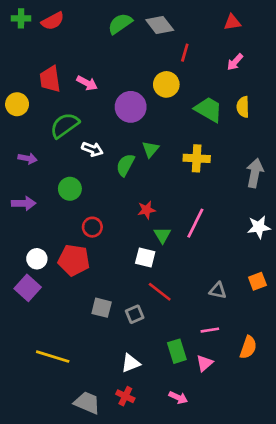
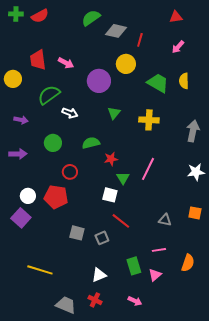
gray diamond: (160, 25) -> (116, 31), moved, turned -40
green semicircle: (125, 165) -> (91, 143), moved, turned 48
orange square: (257, 281) -> (195, 213), turned 32

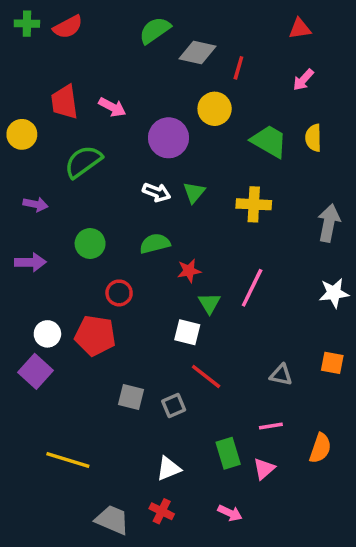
white arrow: (70, 113) -> (157, 192), moved

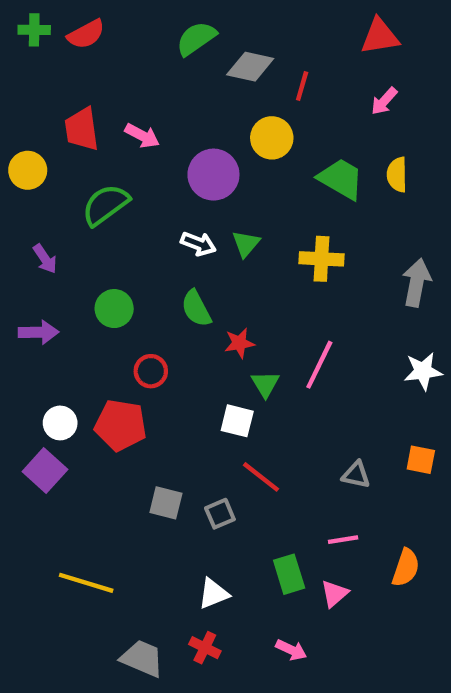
red triangle: (300, 29) -> (380, 36), size x1.4
purple arrow: (35, 204) -> (45, 259), turned 45
green semicircle: (155, 244) -> (196, 309), turned -104

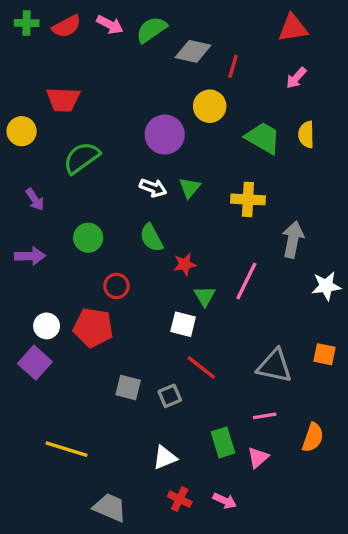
red trapezoid: (82, 129) -> (63, 100), turned -80
pink arrow: (142, 136) -> (110, 25), moved
gray arrow: (417, 283) -> (293, 239), moved
gray triangle: (356, 475) -> (275, 366), size x1.6
red cross: (205, 648) -> (180, 499), moved

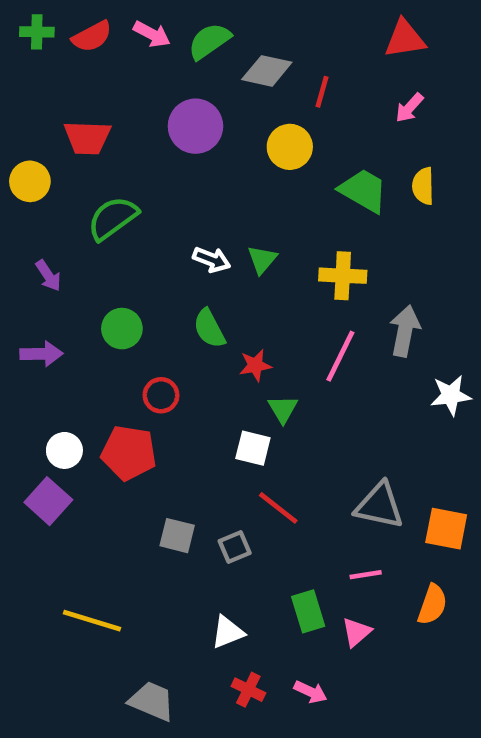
purple circle: (165, 135) -> (195, 126), moved
pink line: (246, 281) -> (340, 356), moved
orange square: (325, 354) -> (446, 529), moved, size x1.4

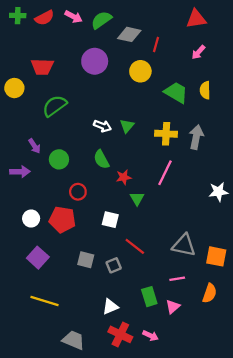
purple arrow: (48, 276) -> (34, 146), moved
gray arrow: (405, 331) -> (196, 137), moved
white square: (253, 448) -> (110, 220), moved
purple square: (48, 501) -> (38, 258), moved
red cross: (248, 690) -> (120, 334), size x1.5

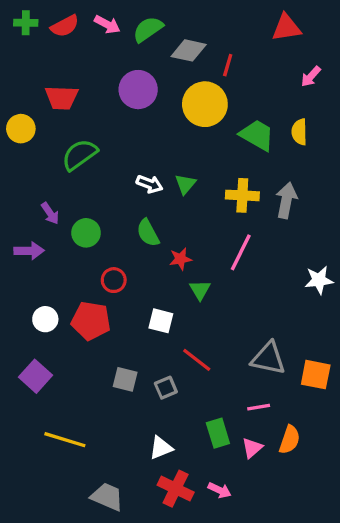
pink arrow: (198, 52) -> (311, 76), moved
yellow circle: (140, 71) -> (205, 104), size x1.4
purple square: (38, 258) -> (36, 376), moved
orange semicircle: (210, 293) -> (290, 440), moved

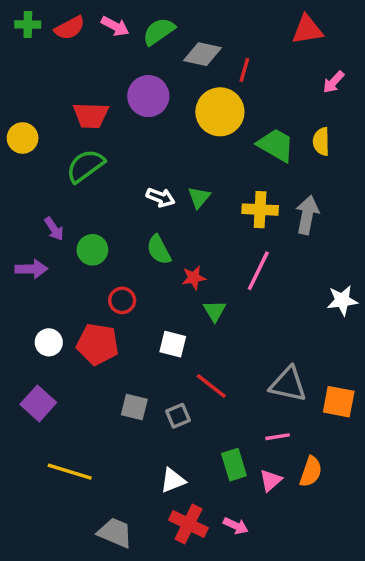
red trapezoid: (62, 98) -> (91, 115), moved

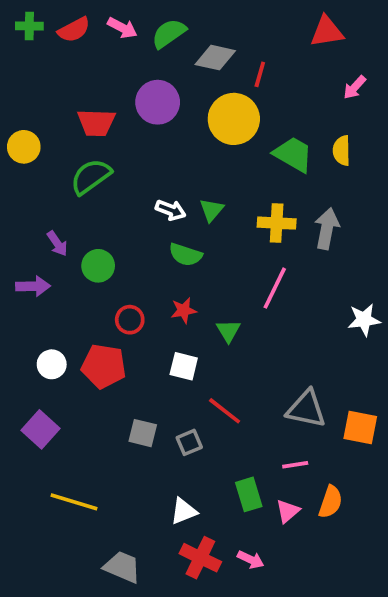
green semicircle: (159, 250) -> (186, 255), moved, turned -44
red star: (194, 278) -> (184, 310), moved

